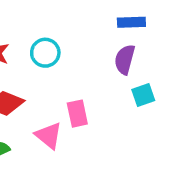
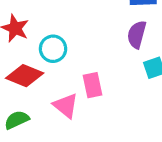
cyan circle: (45, 53) -> (53, 49), moved

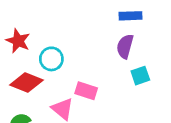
pink rectangle: (93, 85) -> (86, 91), turned -60

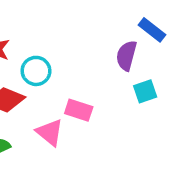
blue rectangle: (131, 16) -> (152, 30), moved, turned 40

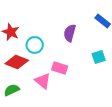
purple semicircle: (126, 56) -> (70, 33), moved

